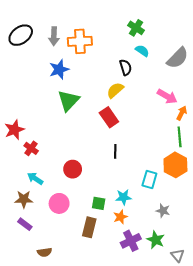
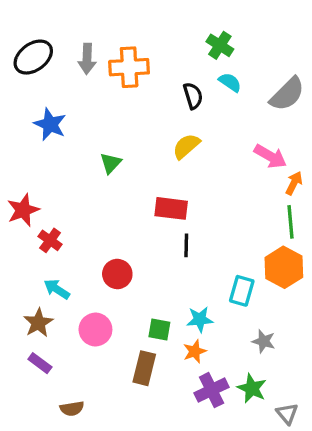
black semicircle: (126, 67) -> (193, 96), moved
blue star: (59, 69) -> (50, 124), moved, turned -30
green triangle: (68, 101) -> (111, 163), size x0.6
red rectangle: (109, 117) -> (171, 208), moved, turned -48
brown star: (24, 199) -> (38, 323), turned -30

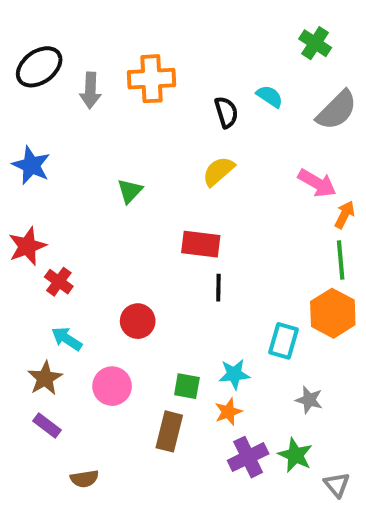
green cross: (220, 45) -> (315, 43), moved
gray arrow: (87, 59) -> (90, 90), moved
blue star: (50, 124) -> (31, 165), moved

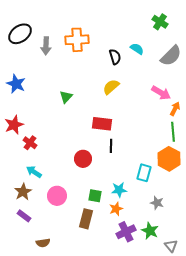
red circle: (138, 321) -> (83, 159), moved

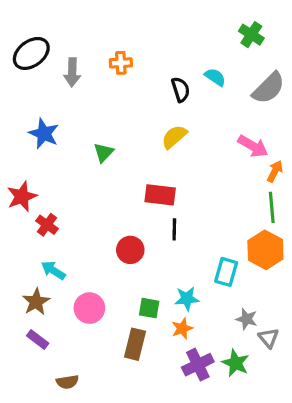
orange cross: (77, 40) -> (121, 63), size x0.6
blue star: (16, 84) -> (44, 134), moved
gray triangle: (171, 246) -> (269, 338), moved

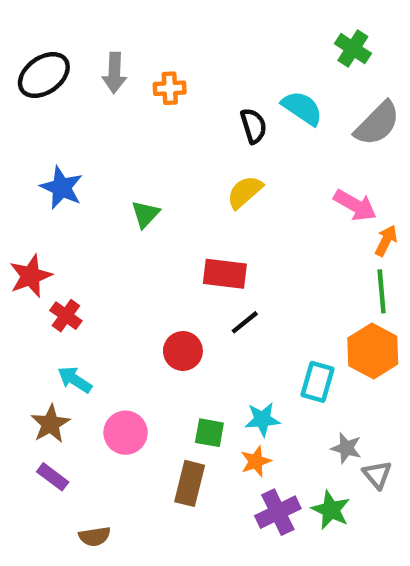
gray arrow: (72, 72) -> (114, 73), moved
cyan semicircle: (215, 77) -> (302, 108), size x1.4
black line: (174, 229) -> (245, 322), turned 50

